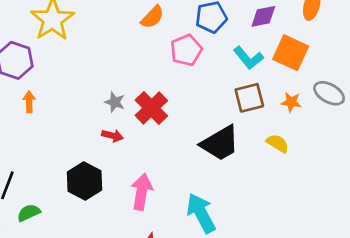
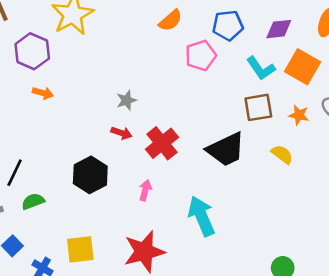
orange arrow: (29, 102) -> (43, 93), turned 102
gray star: (115, 102) -> (126, 100), turned 30
red cross: (151, 108) -> (162, 143), moved
pink arrow: (142, 192) -> (145, 190), size x0.6

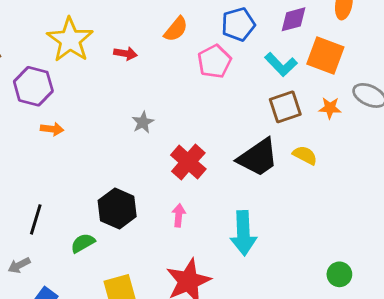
red arrow: (121, 133) -> (125, 53), moved
yellow semicircle: (282, 154) -> (305, 155), moved
green semicircle: (33, 201) -> (83, 243), moved
cyan arrow: (201, 216) -> (243, 233), turned -150

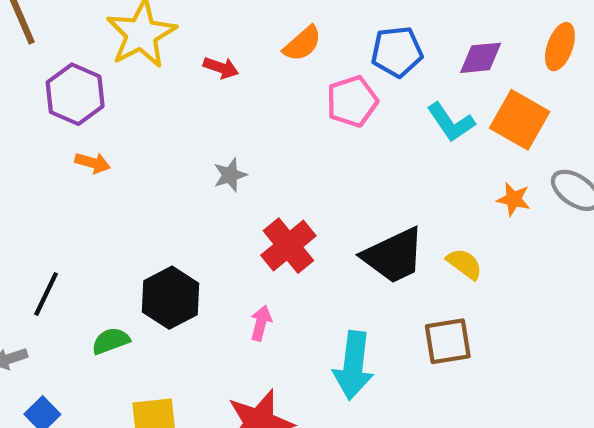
brown square: (285, 107) -> (448, 341), moved

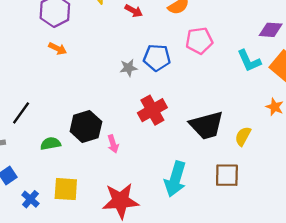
blue pentagon: (397, 52) -> (157, 58), moved
yellow semicircle: (465, 264) -> (243, 136), turned -108
pink arrow: (261, 323) -> (113, 144), moved, turned 138

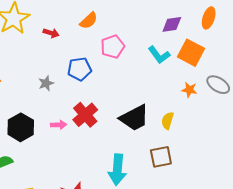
gray star: (128, 68) -> (46, 83), moved
black hexagon: (86, 126) -> (21, 127), moved
pink arrow: (113, 144) -> (59, 125), moved, turned -63

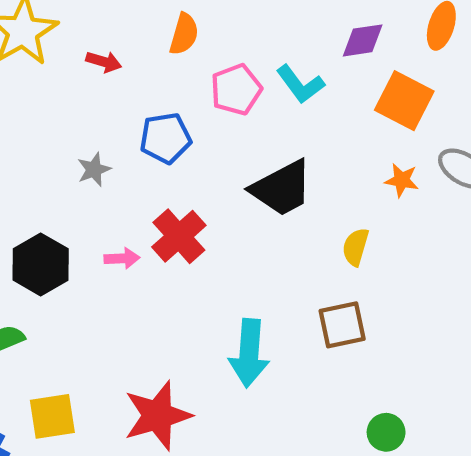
orange semicircle: (89, 21) -> (184, 34), turned -30
cyan L-shape: (159, 55) -> (300, 84), moved
black trapezoid: (134, 118) -> (282, 188), moved

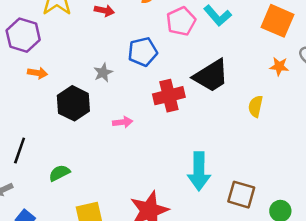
red cross: (179, 236) -> (169, 96), moved, turned 32
black hexagon: (41, 264) -> (73, 103), moved
brown square: (342, 325) -> (241, 195), moved, turned 32

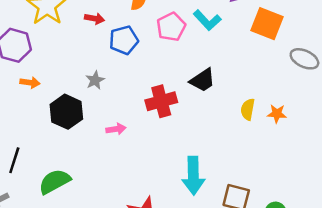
blue pentagon: (143, 52) -> (124, 40), moved
orange star: (279, 66) -> (277, 114), moved
black trapezoid: (211, 76) -> (203, 80), size x0.7
green semicircle: (59, 173) -> (55, 181), size x1.5

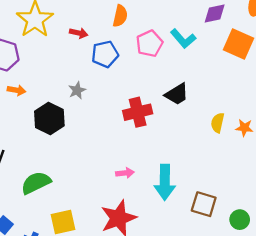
pink arrow: (116, 129) -> (125, 173), moved

